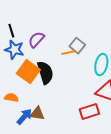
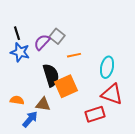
gray square: (77, 46) -> (57, 36), moved
orange square: (28, 72) -> (66, 86), moved, turned 30
brown triangle: (37, 114) -> (43, 104), moved

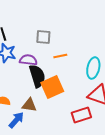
gray square: (57, 36) -> (43, 37), turned -35
purple semicircle: (42, 42) -> (28, 60), moved, turned 54

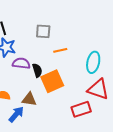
purple semicircle: (28, 60) -> (21, 63), moved
black semicircle: (37, 76) -> (37, 70), size x0.6

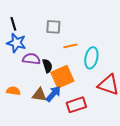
cyan ellipse: (93, 62) -> (91, 58), moved
red rectangle: (81, 109) -> (76, 105), moved
blue arrow: (16, 114) -> (53, 94), moved

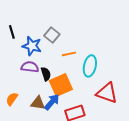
gray square: (53, 27) -> (52, 35), turned 35
blue star: (16, 43) -> (32, 46), moved
orange semicircle: (13, 91) -> (12, 99), turned -64

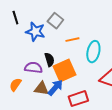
purple semicircle: (30, 67) -> (33, 68), moved

